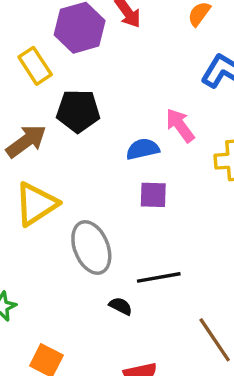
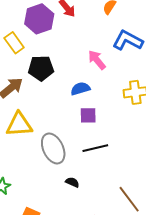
pink arrow: (180, 125) -> (97, 60), moved
yellow triangle: (36, 204) -> (19, 124), turned 32
black line: (159, 277) -> (95, 148), moved

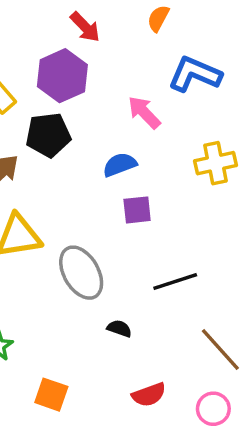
purple hexagon: (39, 19) -> (62, 76), moved
black line: (95, 148) -> (175, 281), moved

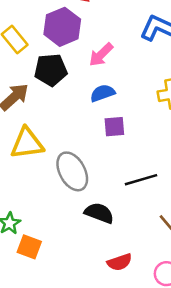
pink arrow: (144, 112) -> (101, 55), moved, turned -92
black semicircle: (119, 328) -> (99, 213), size x1.6
orange square: (51, 395) -> (29, 247), moved

